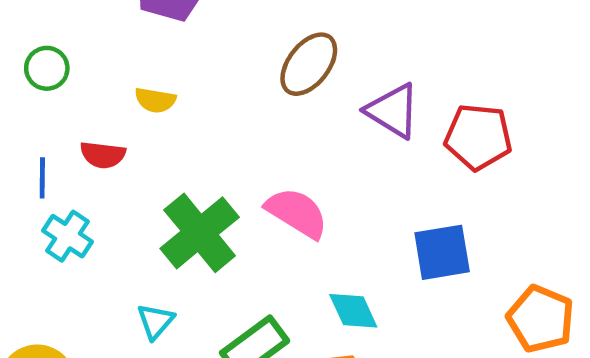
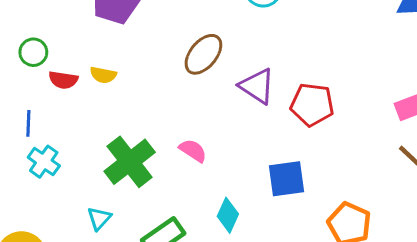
red semicircle: (103, 155) -> (63, 80), moved
pink semicircle: (297, 213) -> (193, 151), size x0.7
cyan diamond: (353, 311) -> (228, 215), turned 48

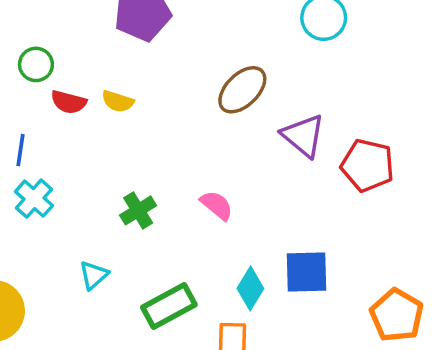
green cross: (130, 162) -> (138, 210), size x0.6
blue square: (287, 179) -> (306, 272), moved

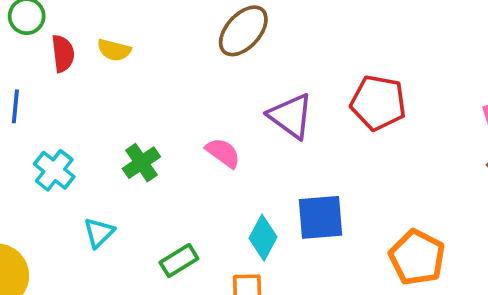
red semicircle: (69, 102) -> (63, 54), turned -108
purple triangle: (303, 136) -> (291, 116), moved
cyan cross: (34, 199) -> (54, 170), moved
green rectangle: (169, 306) -> (179, 261), size x0.7

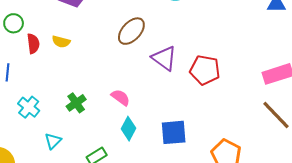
purple triangle: (291, 116) -> (164, 58), moved
cyan diamond: (263, 238) -> (129, 129), moved

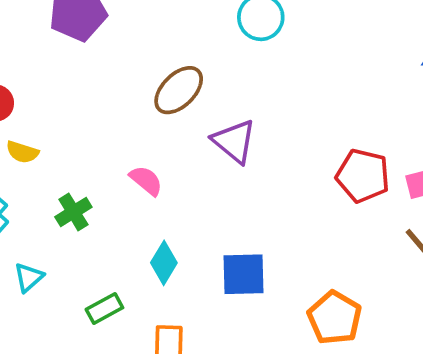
yellow semicircle: (61, 42) -> (22, 152), moved
red pentagon: (205, 70) -> (363, 176), moved
pink semicircle: (121, 97) -> (146, 180), moved

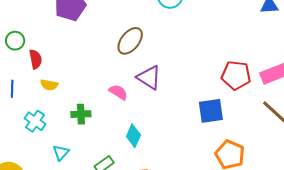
purple triangle: (234, 141) -> (149, 77), moved
green cross: (73, 212) -> (81, 114), turned 36
blue square: (243, 274) -> (211, 111), moved

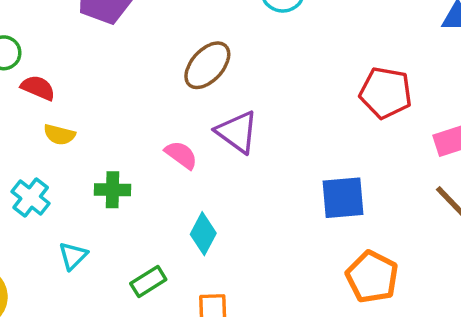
red semicircle: (36, 59) -> (38, 88), turned -60
red pentagon: (236, 75) -> (386, 93), moved

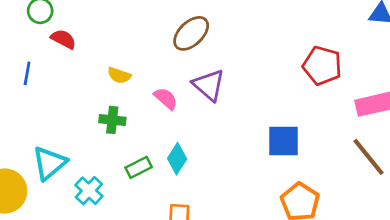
yellow semicircle: (59, 135) -> (119, 75), moved
cyan cross: (31, 198) -> (89, 191), moved
cyan triangle: (73, 256) -> (50, 163), moved, size x1.6
green rectangle: (148, 281) -> (139, 167), moved

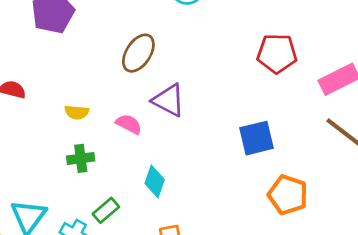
green rectangle: (139, 167) -> (106, 210), moved

